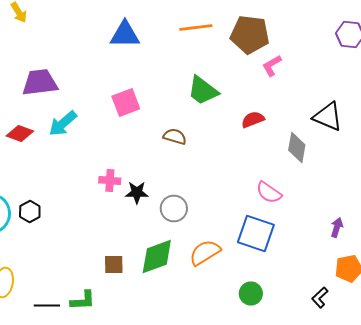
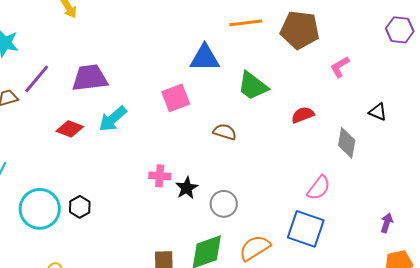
blue triangle: (125, 34) -> (205, 58), moved
pink L-shape: (272, 66) -> (340, 67), moved
black triangle: (328, 116) -> (378, 112), size x0.6
black star: (137, 192) -> (187, 188), turned -30
pink semicircle: (269, 192) -> (319, 188), turned -88

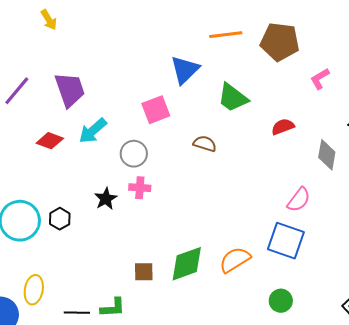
blue triangle: (205, 58) -> (185, 70), turned -44
purple trapezoid: (90, 78) -> (70, 90), turned 78
black star: (187, 188) -> (106, 199), moved
gray circle: (224, 204) -> (134, 154), moved

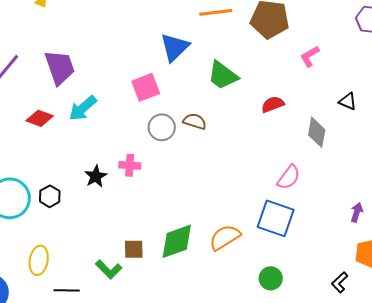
gray circle: (134, 154) -> (162, 127), moved
yellow ellipse: (34, 290) -> (39, 260), moved
green L-shape: (113, 308) -> (109, 269), moved, turned 48

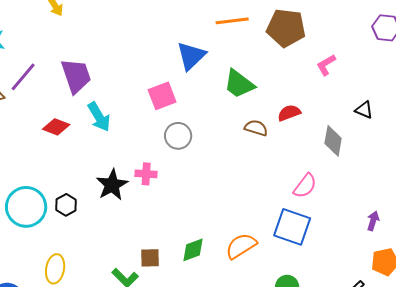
cyan arrow: (83, 108) -> (99, 117), turned -80
brown semicircle: (195, 121) -> (256, 128), moved
black star: (96, 176) -> (112, 185), size x1.4
green diamond: (177, 241) -> (193, 250), size x0.7

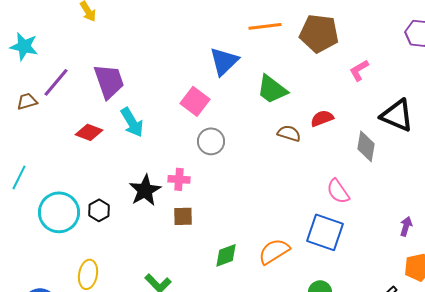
pink square: (162, 96) -> (195, 101), turned -32
black triangle: (364, 110) -> (397, 115), size x1.8
pink semicircle: (305, 186) -> (338, 191), turned 108
brown square: (150, 258) -> (183, 216), moved

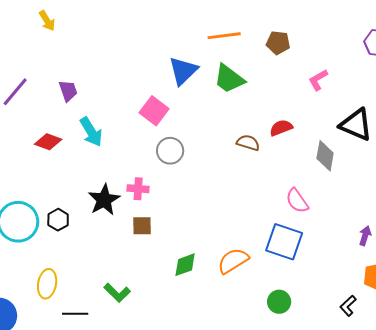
brown pentagon: (319, 33) -> (278, 43), size x0.6
purple trapezoid: (109, 81) -> (68, 91), size x0.6
green trapezoid: (272, 89) -> (229, 79), moved

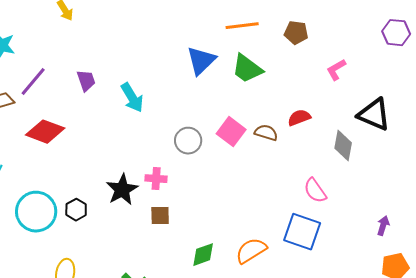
pink square: (154, 111) -> (231, 132), moved
cyan arrow: (91, 132) -> (132, 98), moved
red diamond: (48, 142) -> (45, 132), moved, size x1.4

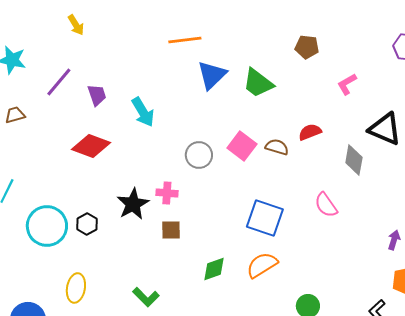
orange line: (242, 26) -> (185, 40), moved
purple line: (33, 82) -> (59, 82), moved
red diamond: (45, 132) -> (91, 146), moved
blue square: (302, 232) -> (265, 218), moved

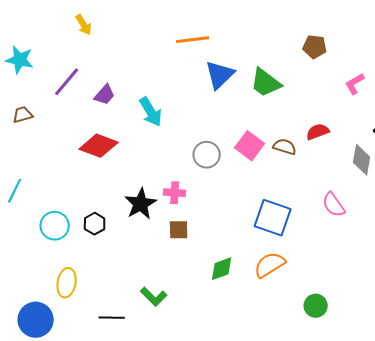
purple trapezoid: (97, 95) -> (105, 95), turned 60
cyan circle: (47, 226) -> (55, 226), size x0.7
yellow ellipse: (76, 288) -> (67, 283), moved

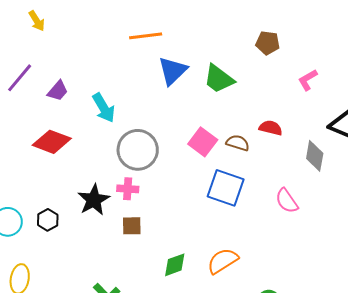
red semicircle: (318, 132) -> (271, 128), turned 35
gray circle: (207, 155) -> (138, 150), moved, size x1.5
blue square: (273, 218) -> (226, 188), moved

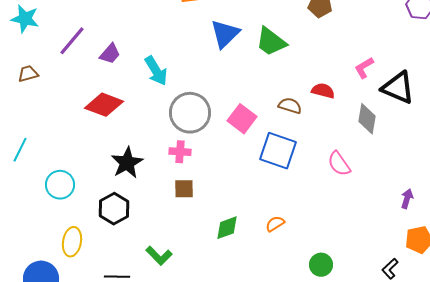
pink L-shape: (308, 80) -> (364, 68), moved
pink square: (203, 142) -> (242, 119), moved
black star: (94, 200) -> (127, 163), moved
black hexagon: (48, 220) -> (114, 209), moved, size x1.4
orange semicircle: (223, 261) -> (275, 224), size x0.6

